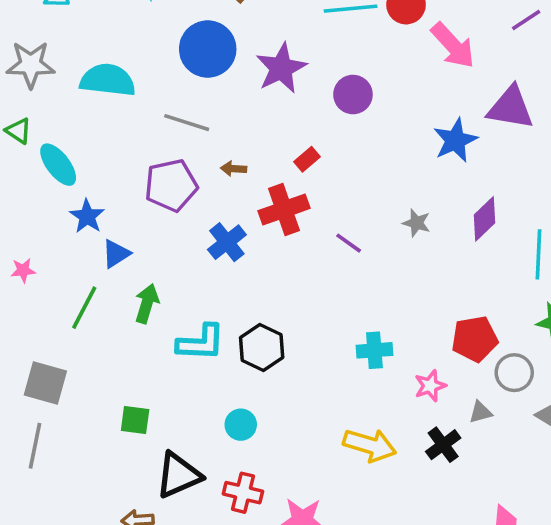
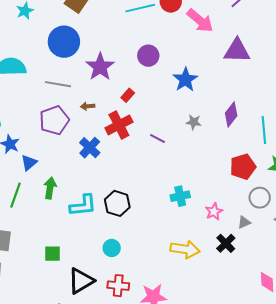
purple star: (281, 68) -> (100, 67), moved
blue star: (455, 140) -> (185, 80), moved
red pentagon: (475, 339) -> (243, 167), moved

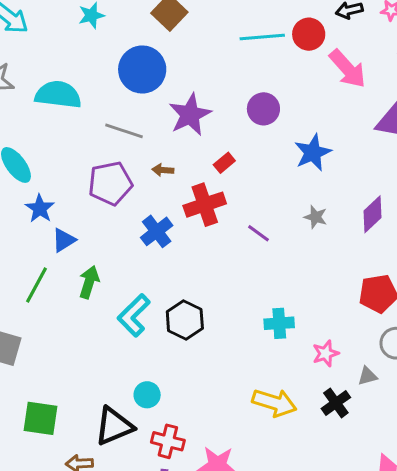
cyan L-shape: (83, 205) -> (134, 315), turned 132
cyan circle: (112, 248) -> (147, 395), moved
green square: (53, 254) -> (41, 418), moved, size x1.4

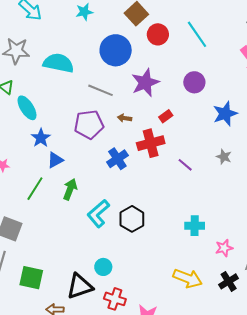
red circle: (309, 34) -> (158, 34), moved
cyan line: (262, 37) -> (197, 34), turned 56

